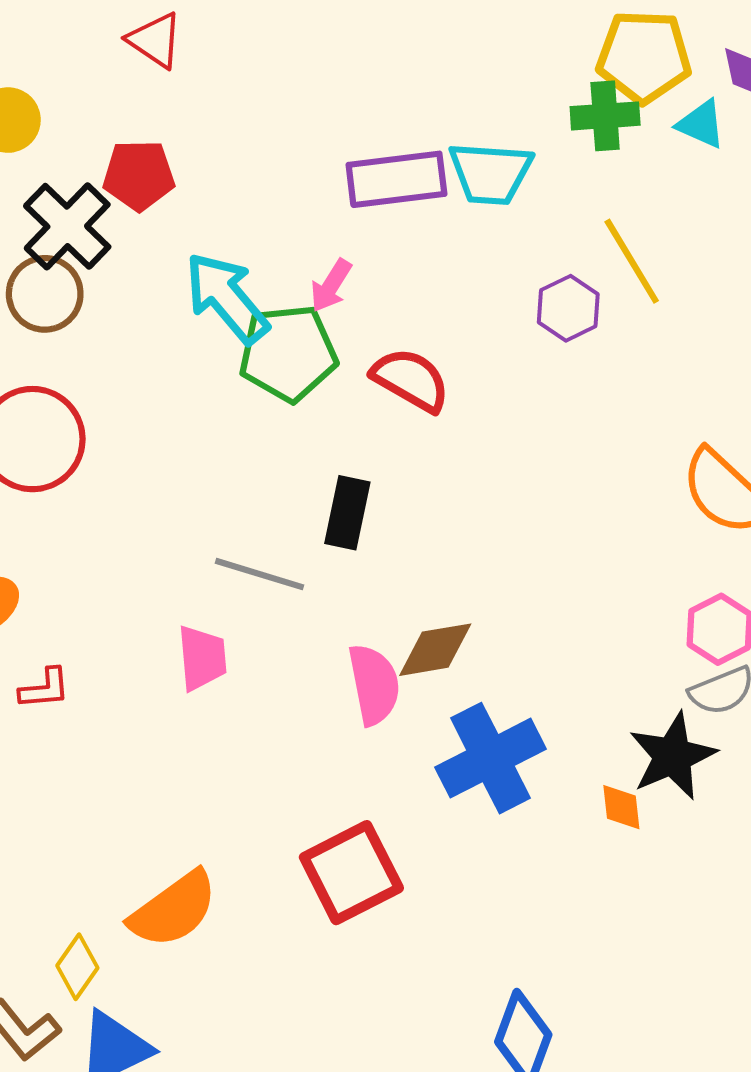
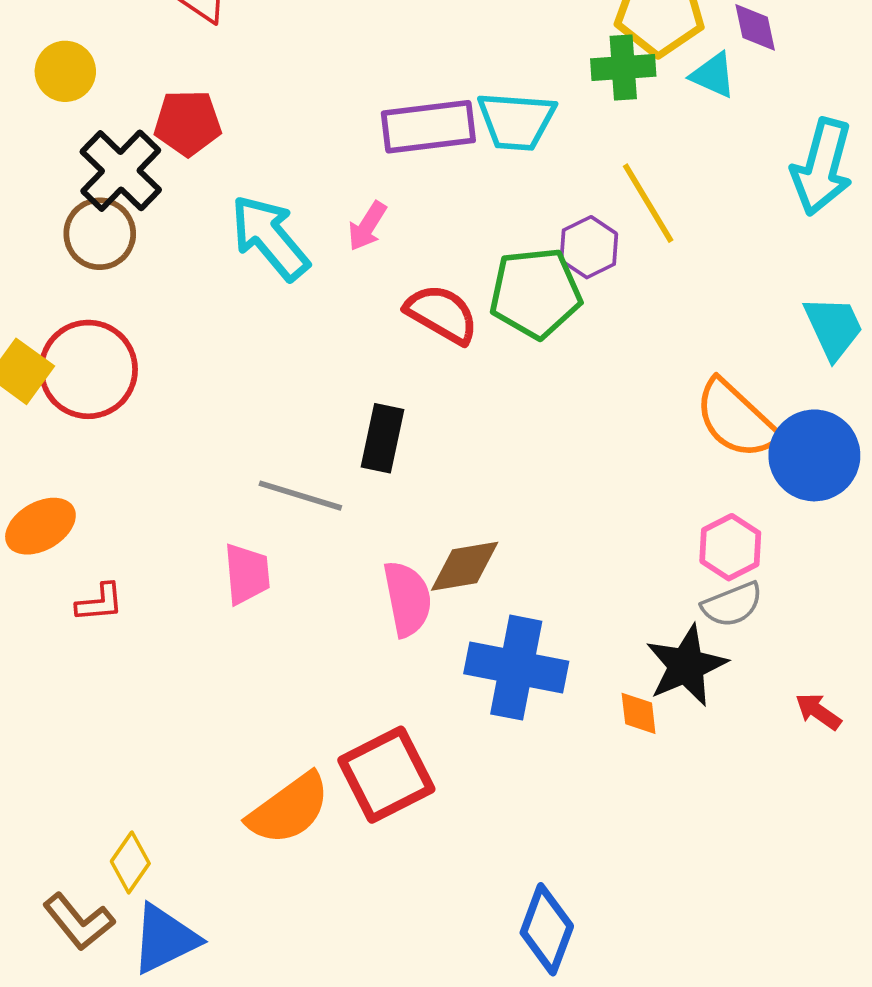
green pentagon: (288, 353) -> (535, 293), moved
blue cross: (491, 758) -> (516, 668), turned 38
orange semicircle: (174, 909) -> (289, 809), moved

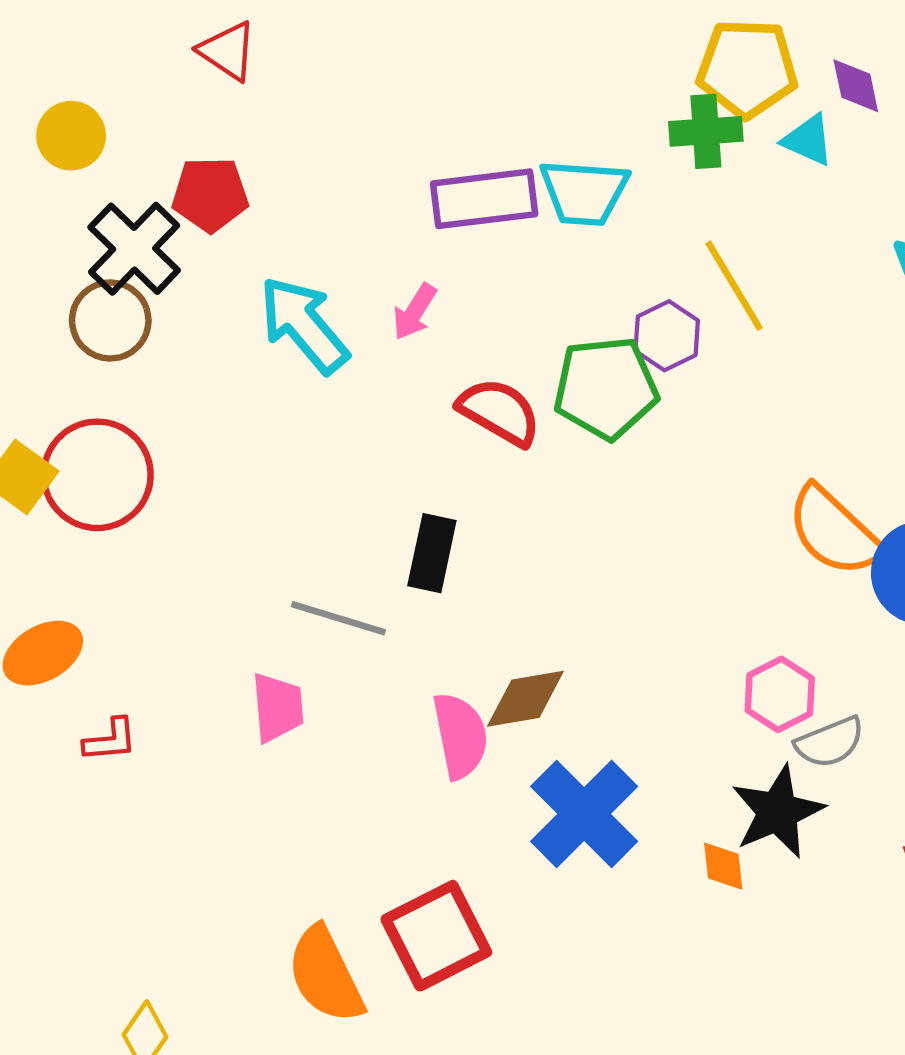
pink hexagon: (730, 547) -> (780, 694), moved
blue cross: (516, 668) -> (584, 814), turned 34
orange semicircle: (289, 809) -> (325, 975), turned 100

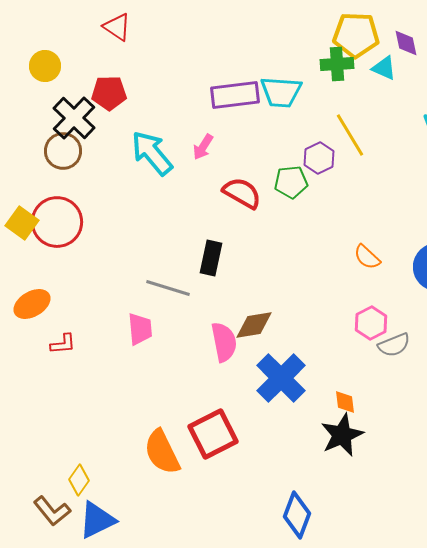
green pentagon: (606, 388) -> (291, 182), size x0.7
orange semicircle: (834, 531) -> (367, 257), moved, size x0.6
black star: (778, 812) -> (342, 435), moved

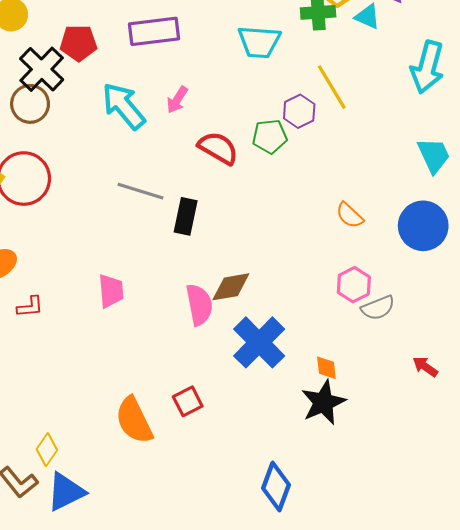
purple rectangle: (235, 95) -> (154, 31), moved
gray line: (168, 288) -> (140, 191), moved
red square: (213, 434) -> (188, 401), size x0.6

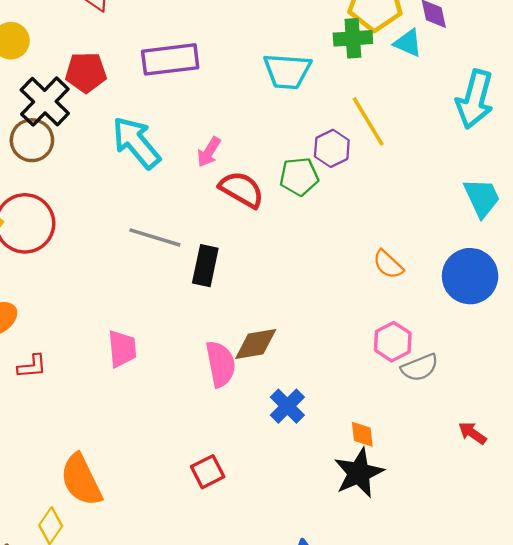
pink arrow: (177, 100) -> (209, 152), moved
blue cross: (259, 342) -> (287, 406), size x0.6
orange semicircle: (134, 420) -> (81, 480), moved

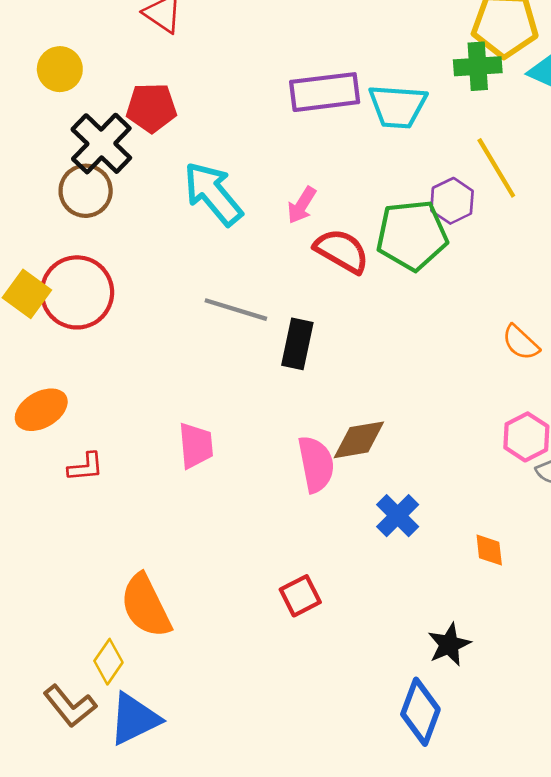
purple rectangle: (170, 59) -> (325, 92), moved
green pentagon: (299, 177) -> (412, 235), size x1.5
black star: (359, 473) -> (449, 644), moved, size x0.7

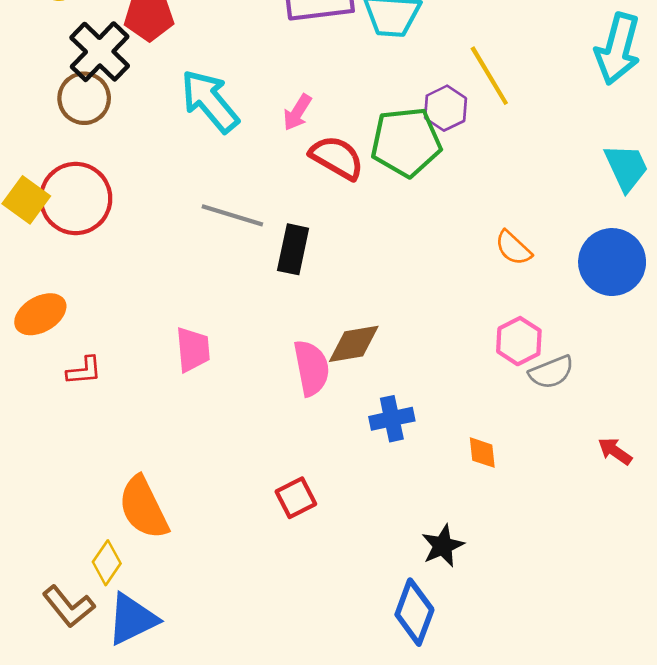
blue cross: (398, 516) -> (392, 419), turned 33

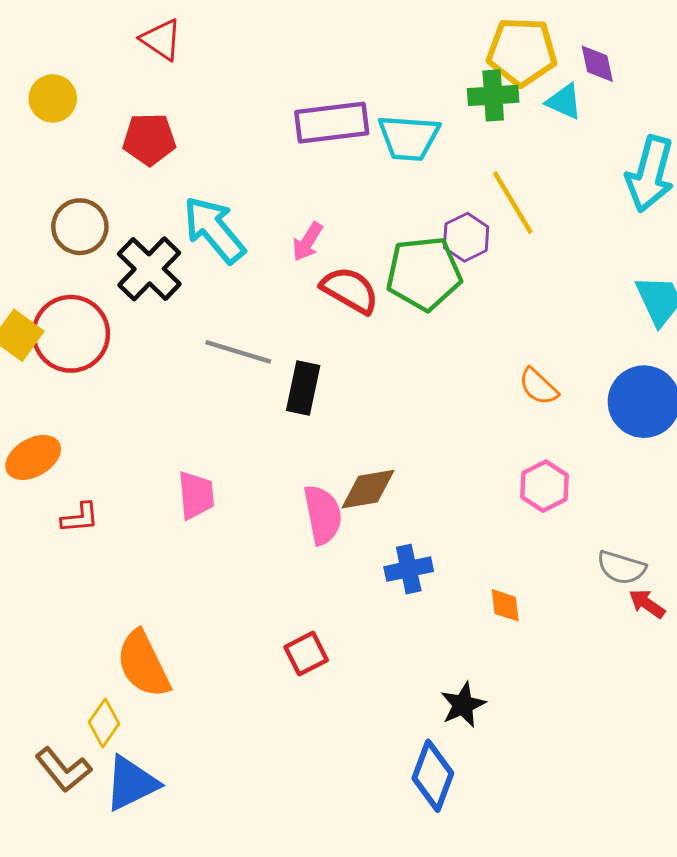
black cross: (100, 52) -> (149, 269), moved
gray semicircle: (551, 372) -> (621, 568), moved, turned 39

